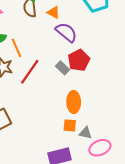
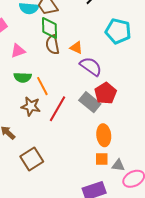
gray rectangle: (62, 68) -> (90, 102), size x1.5

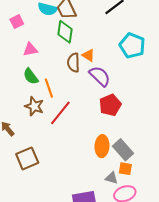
brown semicircle: (52, 45) -> (73, 63), moved
green semicircle: (23, 77) -> (31, 76), turned 42
gray rectangle: (90, 102) -> (123, 150), moved
orange square: (102, 159) -> (125, 169), moved

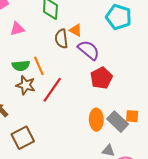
green semicircle: (31, 76) -> (21, 66), moved, turned -54
orange square: (125, 169) -> (132, 116), moved

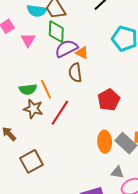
pink triangle: (17, 29) -> (28, 40), moved, turned -42
brown semicircle: (61, 39) -> (75, 73), moved
purple semicircle: (89, 50) -> (66, 48), moved, turned -65

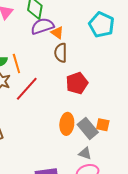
brown semicircle: (75, 73) -> (61, 53), moved
gray triangle: (117, 172) -> (85, 153), moved

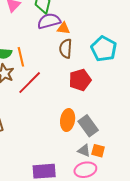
cyan pentagon: (101, 25) -> (104, 49), moved
orange triangle: (57, 33) -> (63, 28), turned -32
orange square: (103, 125) -> (98, 151), moved

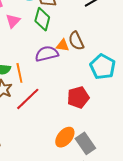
purple semicircle: (49, 21) -> (47, 54), moved
brown semicircle: (66, 49) -> (76, 41), moved, turned -30
orange ellipse: (68, 120) -> (65, 137), turned 30

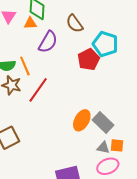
orange triangle: (63, 45) -> (30, 23), moved
purple semicircle: (47, 54) -> (48, 42), turned 145
red pentagon: (78, 97) -> (89, 60), moved

